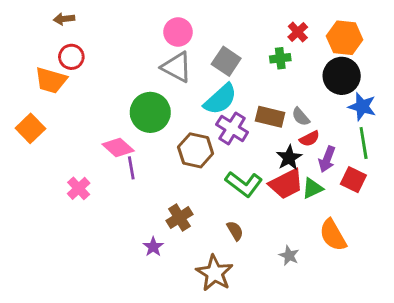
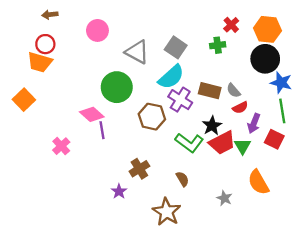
pink circle: (178, 32) -> (97, 30), moved
red circle: (71, 57) -> (45, 44), moved
black star: (289, 158) -> (212, 126), moved
green triangle: (312, 188) -> (243, 146), turned -36

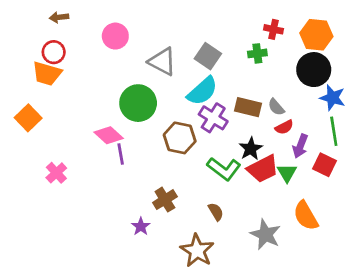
red cross: (231, 25) -> (274, 29), turned -35
pink cross: (61, 146) -> (56, 173), moved
gray star: (224, 198) -> (265, 234), size x1.6

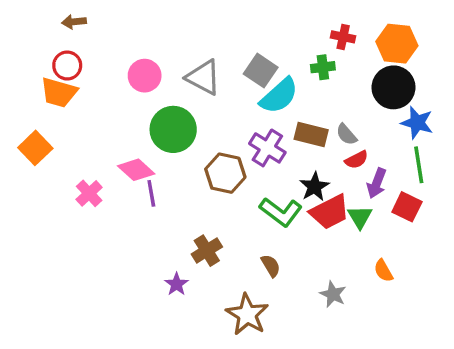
pink circle: (115, 36) -> (145, 76), moved
cyan semicircle: (202, 91) -> (279, 96), moved
pink cross: (56, 173) -> (89, 193), moved
orange semicircle: (306, 216) -> (383, 271), size x0.6
gray star: (265, 234) -> (333, 294), size x0.7

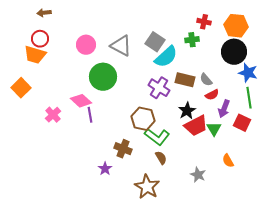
brown hexagon: (225, 173) -> (143, 119), moved
green L-shape: (281, 212) -> (157, 137), moved
brown cross: (207, 251) -> (123, 149), turned -36

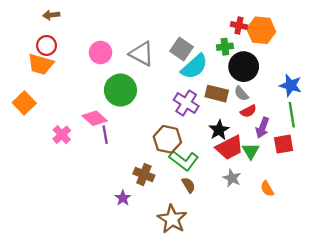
orange hexagon: (236, 26) -> (261, 30), moved
black circle: (234, 52) -> (244, 67), moved
red square: (242, 123) -> (284, 144), turned -36
gray star: (198, 175) -> (232, 178), moved

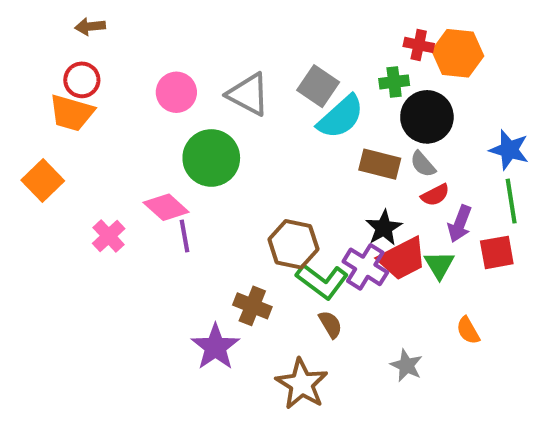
purple cross: (186, 103) -> (365, 267), moved
gray star: (232, 178) -> (406, 365), moved
purple star: (123, 198) -> (215, 347), size x1.6

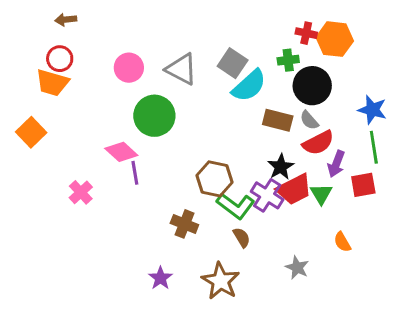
red semicircle: (435, 195) -> (318, 143), size x1.5
pink cross: (109, 236) -> (81, 192), moved
purple star: (215, 347) -> (160, 278), moved, size x0.7

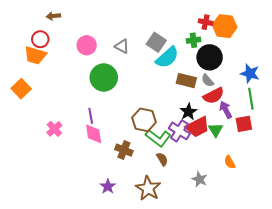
brown arrow: (66, 20) -> (53, 16), moved
gray triangle: (181, 69) -> (122, 46), size x0.7
pink diamond: (121, 152) -> (94, 134), moved, turned 40
purple arrow: (336, 164) -> (226, 110), turned 132

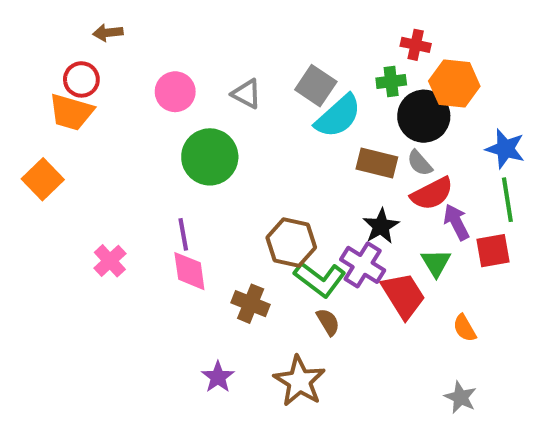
orange hexagon: (225, 26) -> (454, 84), moved
red trapezoid: (197, 127) -> (403, 295), moved, turned -95
gray star: (199, 179) -> (460, 397), moved

